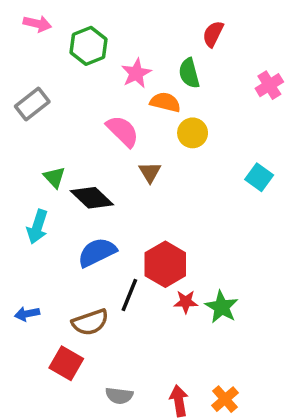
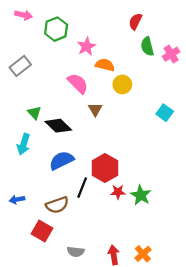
green semicircle: (189, 73) -> (147, 46), moved

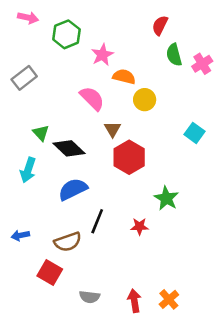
red hexagon: (105, 168) -> (129, 157), moved
green star: (141, 195) -> (166, 198), moved

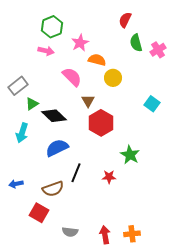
pink arrow: (28, 18) -> (46, 51), moved
gray rectangle: (24, 78) -> (18, 86), moved
green triangle: (41, 133) -> (32, 104), turned 40
orange cross: (169, 299) -> (132, 234), turned 35

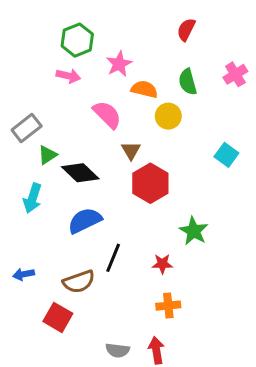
green semicircle: (136, 43) -> (188, 82), moved
gray semicircle: (70, 232) -> (118, 350), moved
orange cross: (132, 234) -> (168, 306), moved

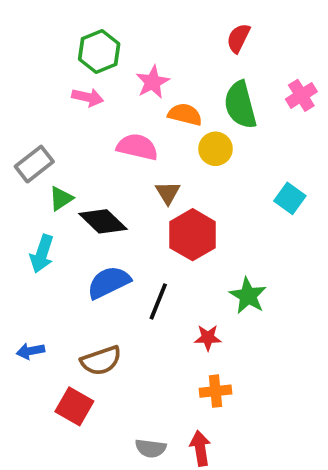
green semicircle: (188, 82) -> (240, 105), size x1.4
pink semicircle: (107, 115) -> (137, 147), turned -32
black line: (113, 258) -> (158, 301), moved

